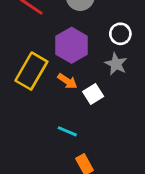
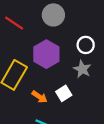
orange arrow: (67, 81) -> (40, 97), moved

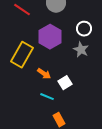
white square: (64, 93) -> (65, 83), moved

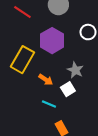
gray star: (81, 50) -> (75, 70), moved

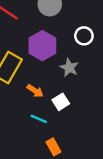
gray star: (75, 70) -> (69, 68), moved

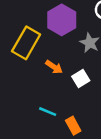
cyan line: (39, 119) -> (48, 112), moved

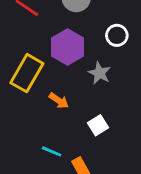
white square: (81, 78) -> (98, 125), moved

